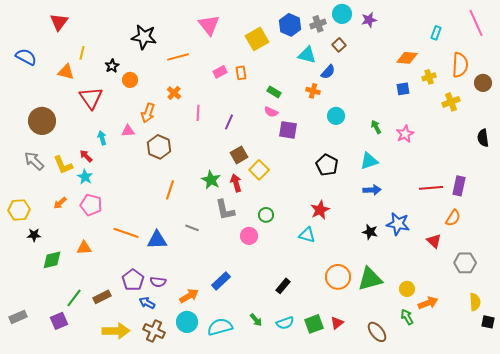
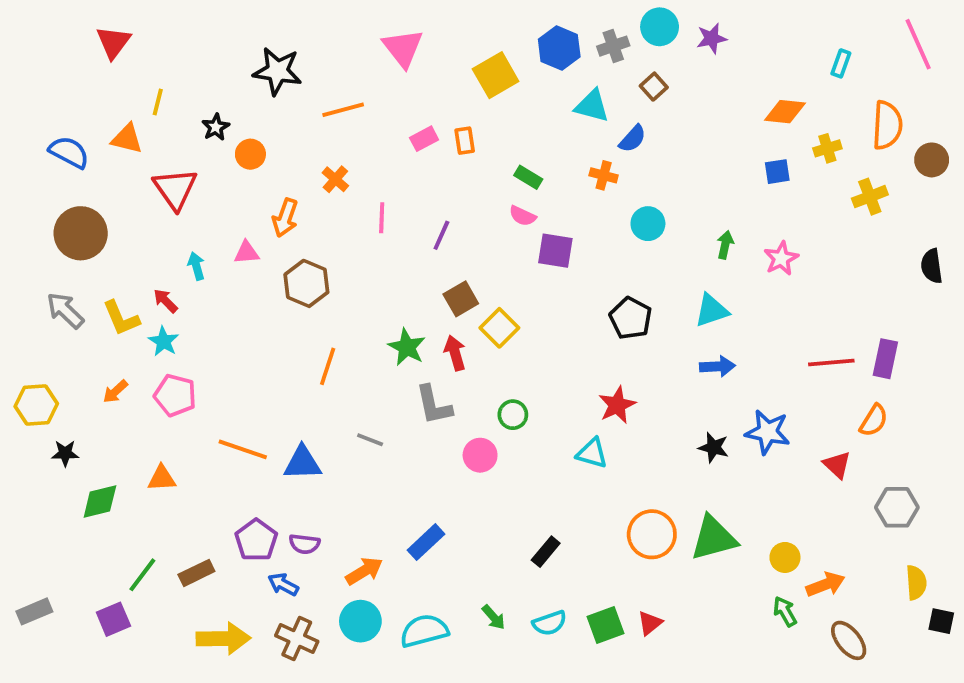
blue semicircle: (26, 57) -> (69, 152), moved
green arrow: (376, 127) -> (725, 245), turned 40
brown ellipse: (377, 332) -> (849, 640), moved

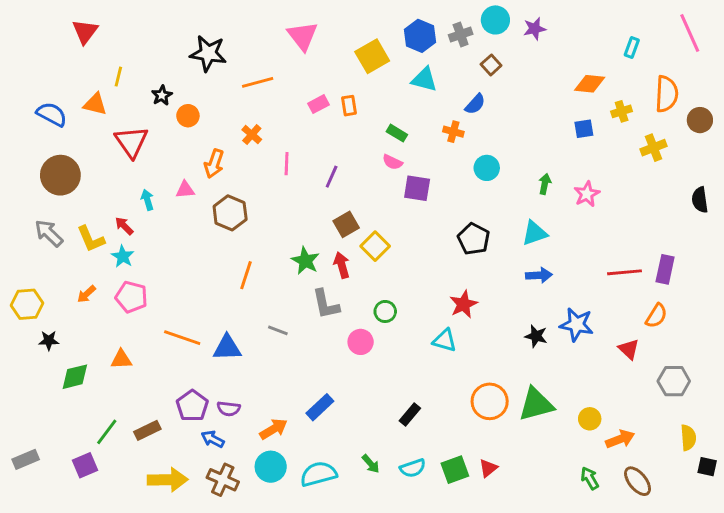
cyan triangle: (592, 106) -> (424, 79), moved
green arrow: (785, 611) -> (590, 478), moved

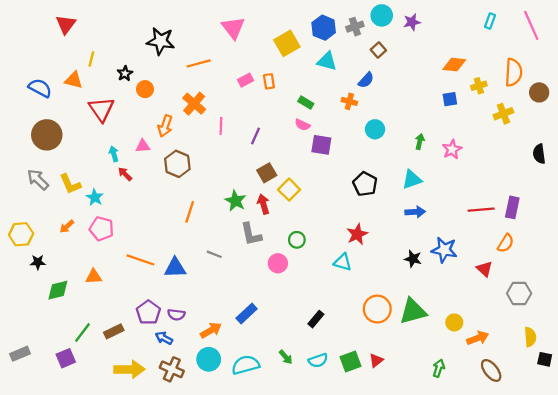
cyan rectangle: (632, 48) -> (490, 21), moved
orange cross: (252, 135) -> (194, 104), size x1.5
red arrow: (124, 226) -> (125, 174), moved
green arrow: (590, 478) -> (439, 368), moved, turned 48

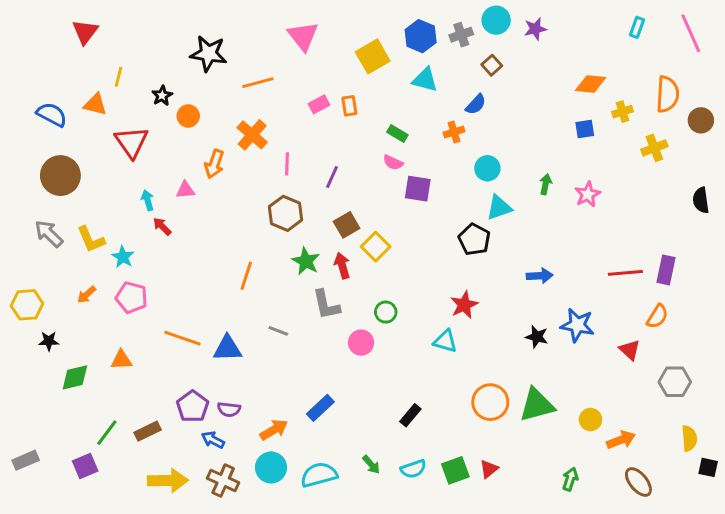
orange cross: (349, 101) -> (454, 132), turned -32
brown hexagon: (177, 164) -> (286, 213), moved
cyan triangle: (412, 180) -> (499, 207), moved

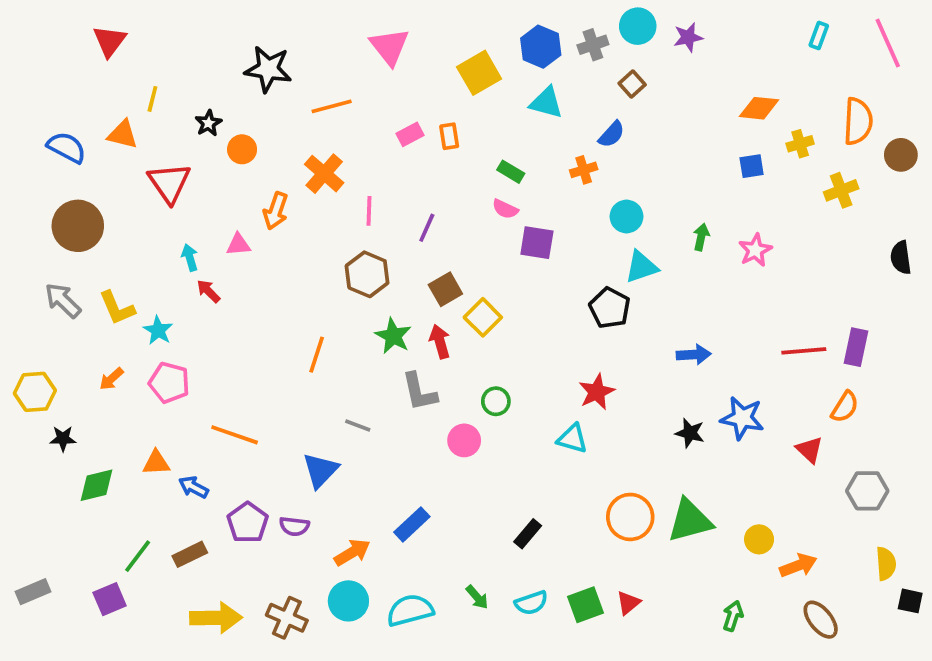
blue triangle: (227, 348) -> (320, 470), moved, turned -44
blue arrow: (213, 440) -> (194, 487), moved

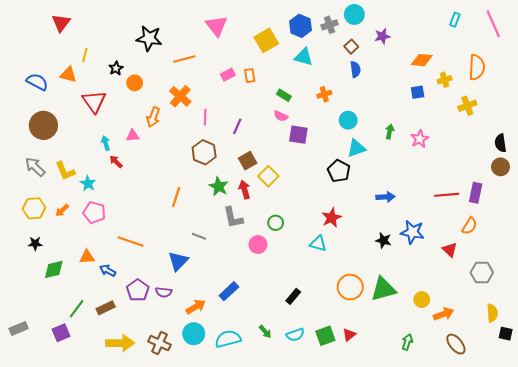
purple star: (688, 37) -> (382, 36), moved
blue semicircle: (612, 134) -> (355, 69), moved, turned -49
brown circle: (901, 155) -> (501, 167), moved
yellow hexagon: (35, 392) -> (34, 208), moved

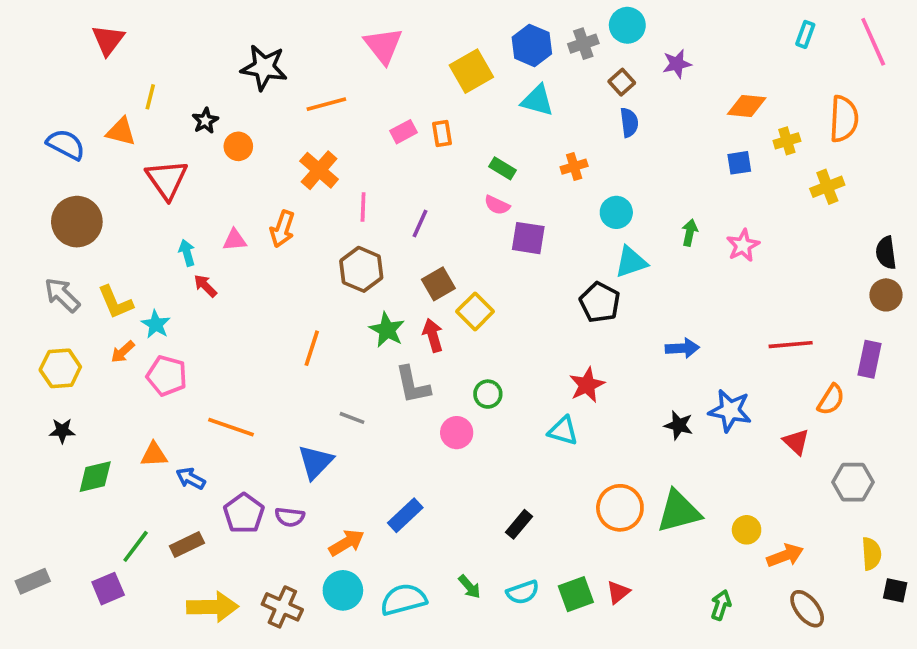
orange arrow: (153, 117) -> (282, 229), moved
purple rectangle: (476, 193) -> (869, 359), moved
orange arrow: (62, 210) -> (123, 352), moved

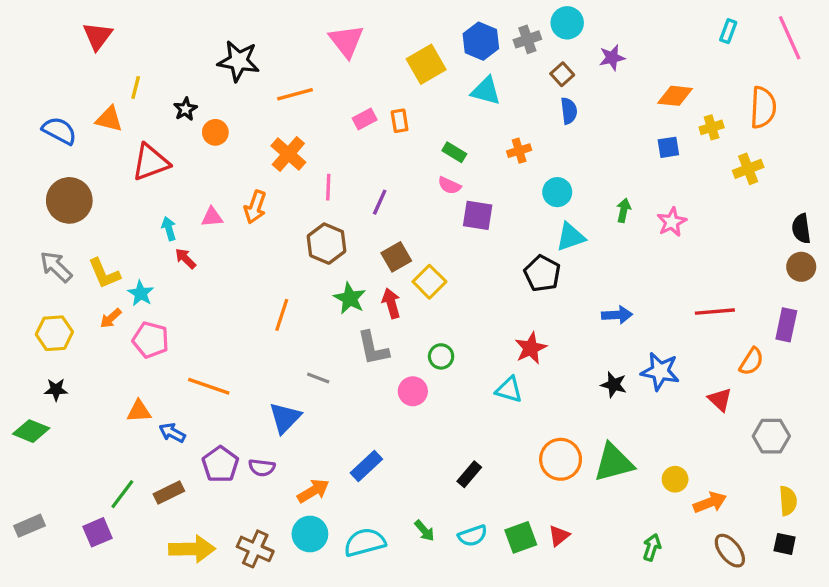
red triangle: (167, 179) -> (151, 162), turned 45
green diamond: (95, 477) -> (31, 431), moved, turned 36
black square: (895, 590) -> (785, 544), moved

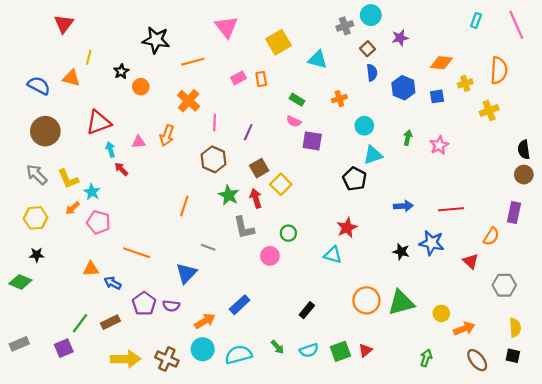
blue hexagon: (481, 41) -> (403, 88), moved
red triangle: (151, 162) -> (98, 122), moved
red line: (715, 312) -> (451, 209), moved

